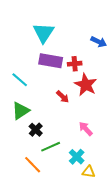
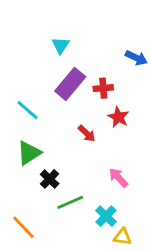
cyan triangle: (44, 33) -> (61, 45), size x0.6
purple rectangle: (51, 61) -> (70, 84), turned -60
red star: (86, 85) -> (118, 117), size x0.7
orange line: (33, 165) -> (23, 227), moved

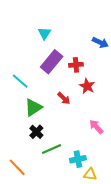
green triangle: (29, 153) -> (33, 107), moved
pink arrow: (118, 178) -> (96, 127), moved
cyan cross: (106, 216) -> (78, 159), turned 35

